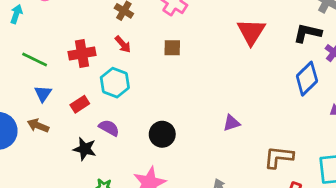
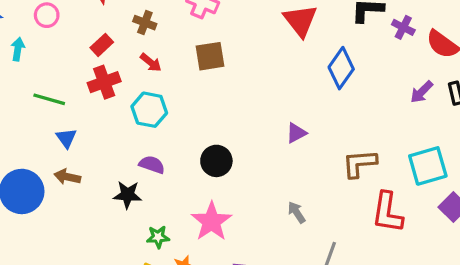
brown square: (172, 48) -> (210, 56), size x1.4
blue diamond: (307, 79) -> (341, 68), moved
red rectangle: (80, 104) -> (102, 45), moved

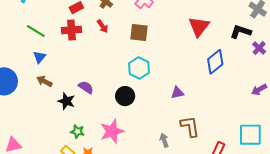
cyan hexagon: (149, 110) -> (139, 68), moved
brown L-shape: (359, 163) -> (190, 126), moved, turned 70
brown arrow: (67, 177) -> (44, 81), moved

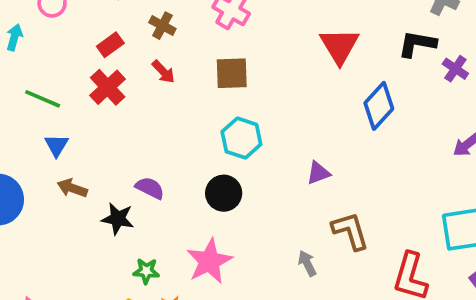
red cross: (71, 30) -> (108, 87), turned -30

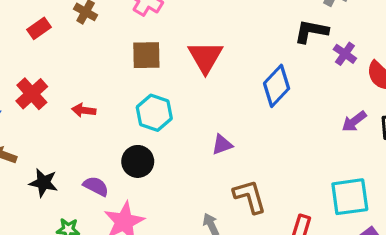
red triangle: (339, 46) -> (205, 57), moved
red arrow: (163, 72) -> (84, 110), moved, turned 140
red cross: (108, 87) -> (32, 94), moved
purple semicircle: (150, 188) -> (96, 186), moved

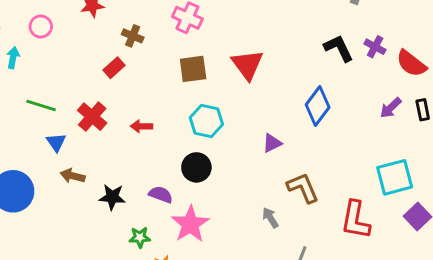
red rectangle: (39, 28) -> (114, 68), moved
black L-shape: (311, 31) -> (339, 48), moved, turned 60
blue diamond: (277, 86) -> (318, 106), moved

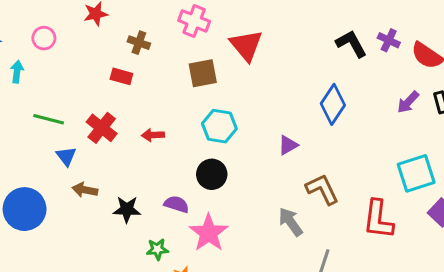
red triangle: (247, 65) -> (246, 45), moved
red rectangle: (114, 68) -> (121, 76), turned 60
gray arrow: (270, 218) -> (291, 222), size x1.4

